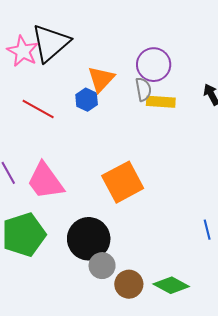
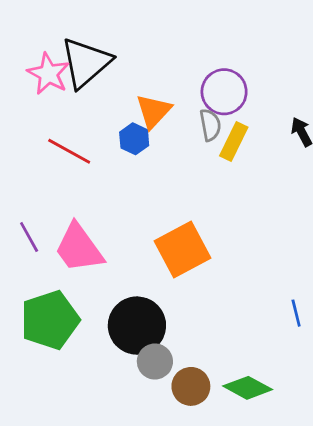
yellow rectangle: (161, 102) -> (234, 142), turned -68

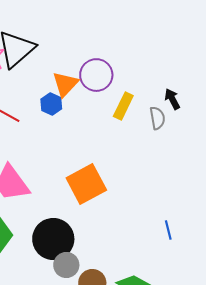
purple circle: (224, 92) -> (96, 75), moved
gray semicircle: (210, 125) -> (157, 118), moved

